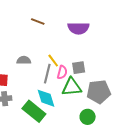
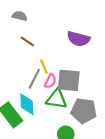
brown line: (38, 21) -> (27, 41), moved
gray semicircle: (24, 60) -> (20, 16), moved
gray square: (79, 68) -> (69, 80), size x1.6

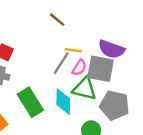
purple semicircle: (78, 39) -> (111, 49), moved
yellow line: (44, 67) -> (73, 50), turned -64
cyan diamond: (27, 104) -> (63, 102), moved

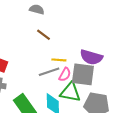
gray line: (61, 63) -> (49, 72), turned 42

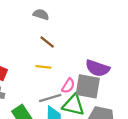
yellow line: (59, 60) -> (43, 67), moved
gray line: (49, 72) -> (50, 98), moved

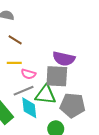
pink semicircle: (68, 86) -> (28, 74), moved, turned 80

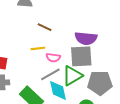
brown line: (15, 40) -> (45, 27), moved
green triangle: (46, 95) -> (72, 76), turned -30

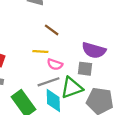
gray square: (81, 56) -> (85, 69), size x0.6

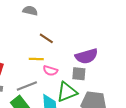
purple semicircle: (94, 50) -> (86, 56), turned -30
gray line: (48, 82) -> (27, 86), moved

